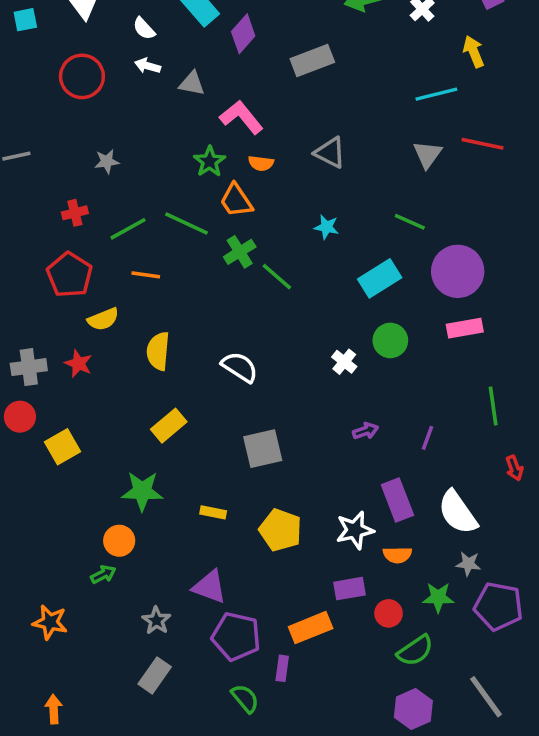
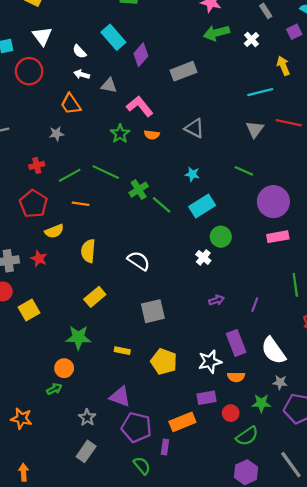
red circle: (82, 76) -> (29, 71), moved
orange trapezoid: (236, 200) -> (71, 104), moved
cyan rectangle: (380, 278) -> (202, 206), moved
green circle: (390, 340) -> (221, 237), moved

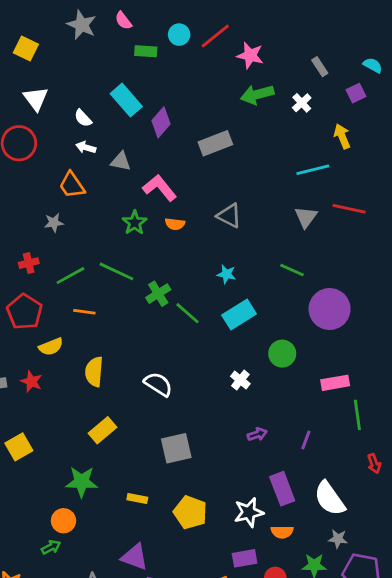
green circle: (221, 237) -> (282, 354), moved
pink rectangle: (278, 237) -> (335, 383), moved

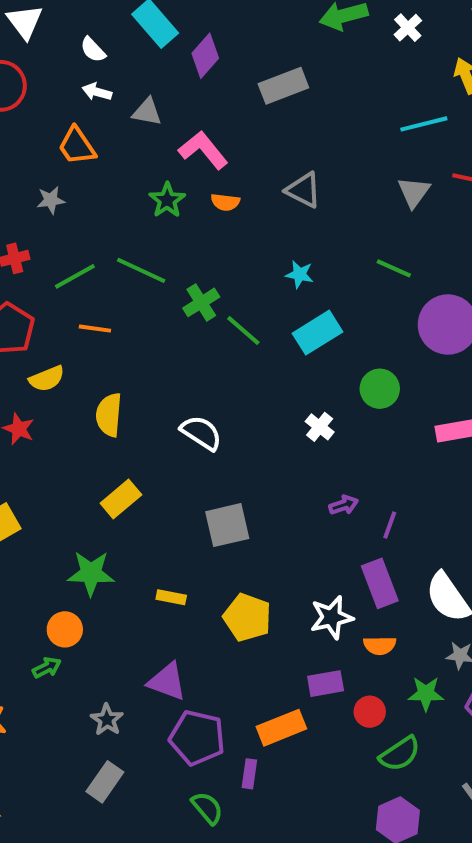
purple line: (306, 440) -> (390, 525), moved

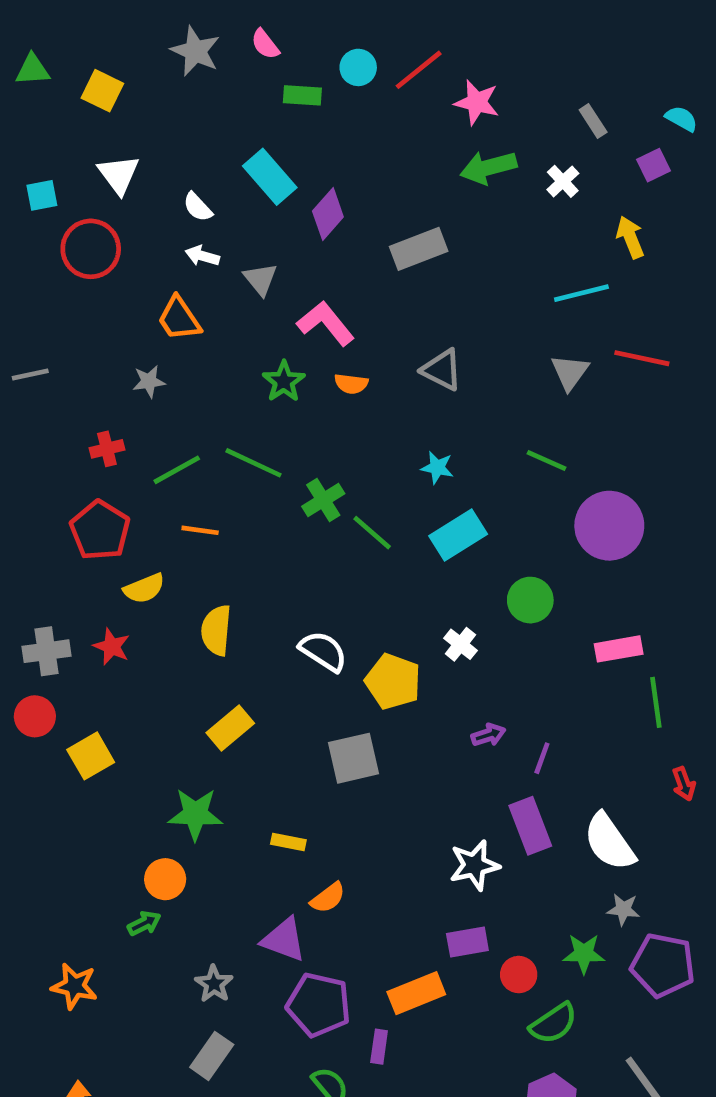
gray triangle: (147, 112) -> (260, 279), turned 40
yellow pentagon: (247, 617) -> (393, 681), moved
orange semicircle: (380, 645) -> (328, 898), moved, turned -36

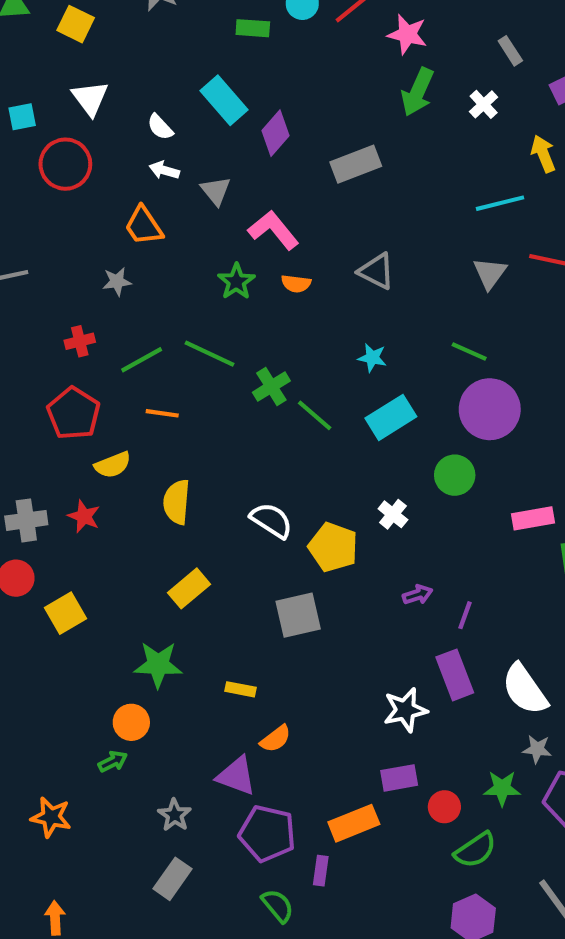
green arrow: (488, 167) -> (418, 92), turned -51
purple circle: (609, 526) -> (490, 409), moved

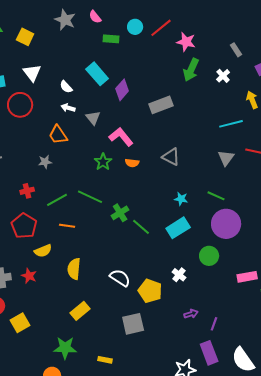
cyan star: (372, 358) -> (181, 199), moved

